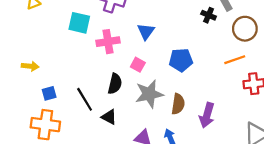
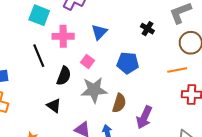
black cross: (209, 15) -> (147, 29), moved
black line: (85, 99) -> (39, 56), moved

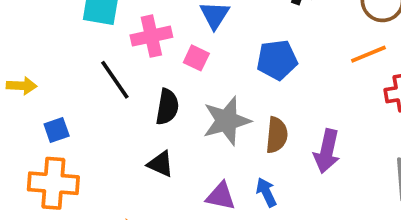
pink square: (87, 61) -> (196, 58), moved

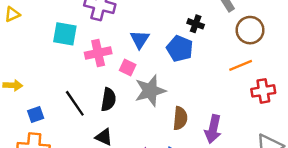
blue pentagon: (277, 60) -> (180, 49), moved, turned 30
black line: (115, 80) -> (75, 103), moved
gray star: (227, 121) -> (150, 91), moved

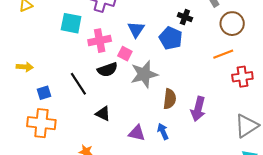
black semicircle: (108, 100) -> (107, 70), moved, turned 60

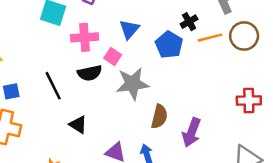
black cross: (185, 17) -> (189, 22), turned 32
orange line: (223, 54) -> (210, 38), moved

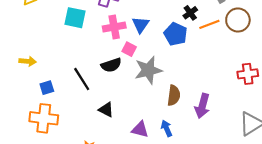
pink cross: (84, 37) -> (114, 27), moved

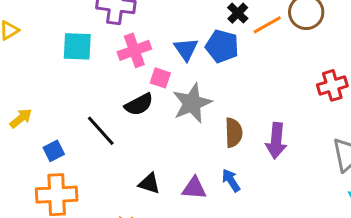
blue triangle: (141, 25) -> (186, 49), moved
yellow arrow: (28, 61) -> (21, 118), turned -35
black triangle: (106, 110) -> (149, 184), moved

